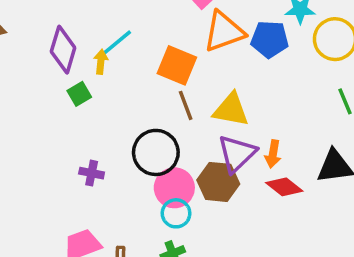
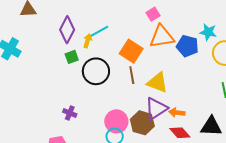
black circle: (156, 152) -> (96, 71), moved
orange arrow: (273, 154) -> (177, 113), turned 77
purple cross: (92, 173) -> (70, 113), moved

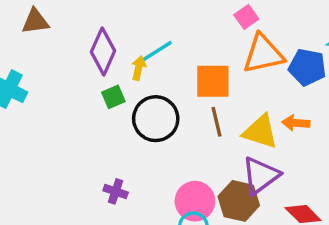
orange square: (131, 51) -> (213, 81), turned -30
orange arrow: (177, 113) -> (296, 123), moved

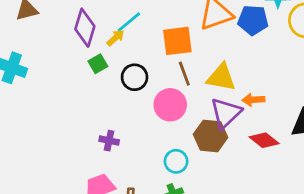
yellow arrow: (139, 68) -> (116, 38), turned 42
black circle: (156, 119) -> (135, 77), size x0.7
orange arrow: (296, 123) -> (253, 100), moved
pink circle: (195, 201) -> (170, 105), moved

